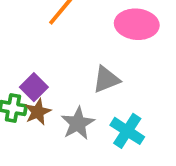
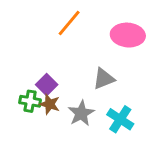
brown star: (38, 112) -> (50, 104), turned -30

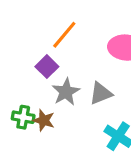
purple square: (47, 85) -> (47, 67), moved
gray star: (81, 113) -> (66, 92), moved

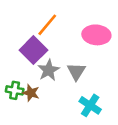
purple square: (47, 67) -> (33, 50), size x1.5
gray triangle: (101, 93) -> (76, 71), turned -36

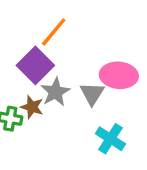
pink ellipse: (96, 35) -> (119, 75), moved
brown star: (31, 93) -> (32, 107), moved

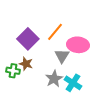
orange line: (54, 32) -> (55, 32), moved
gray star: (55, 92) -> (54, 79), moved

